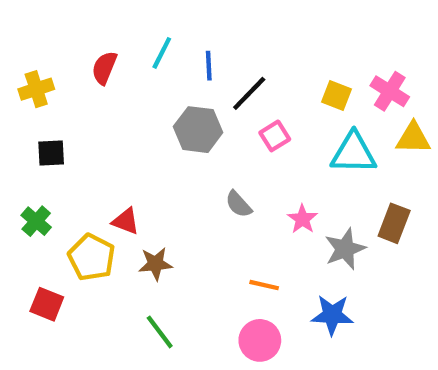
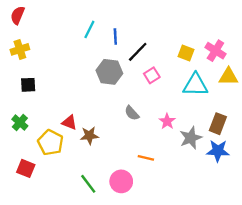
red semicircle: (104, 68) -> (18, 15), moved
brown star: (155, 264) -> (89, 135), moved
blue star: (332, 315) -> (218, 151), moved
pink circle: (260, 340) -> (121, 181), moved

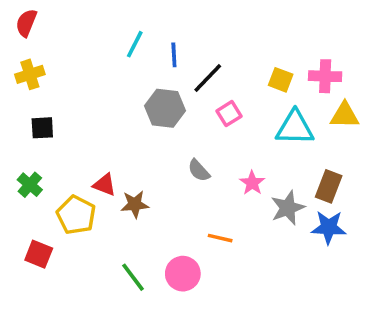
pink cross: (215, 51) -> (325, 76), turned -30

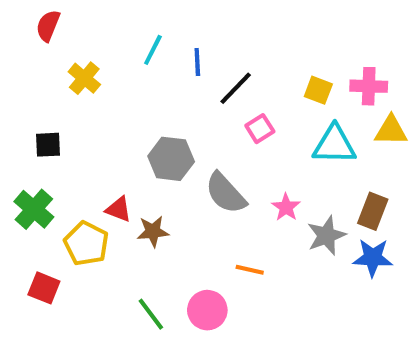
red semicircle: (26, 23) -> (48, 26), moved
yellow cross: (30, 74) -> (84, 78), moved, turned -32
gray hexagon: (165, 108) -> (171, 159), moved
gray semicircle: (199, 170) -> (225, 193), size x1.6
green cross: (30, 185) -> (34, 209), size x1.4

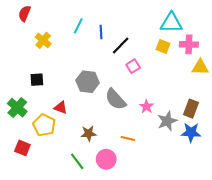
black square: (48, 145) -> (37, 80), moved
cyan triangle: (334, 145) -> (171, 23), moved
brown star: (153, 231) -> (89, 133), moved

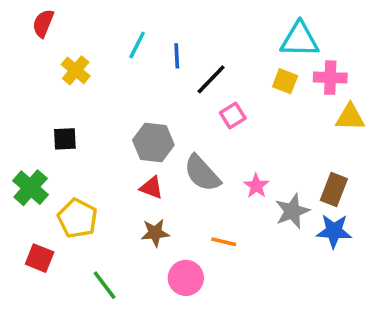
red triangle: (61, 108) -> (152, 188), moved
green line: (77, 161) -> (105, 285), moved

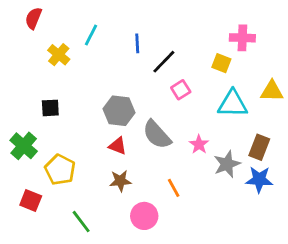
cyan triangle: (300, 40) -> (233, 104), moved
cyan line: (137, 45) -> (91, 35), moved
pink cross: (330, 78) -> (242, 38), moved
orange line: (224, 242) -> (174, 188), turned 48

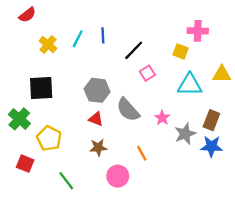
red semicircle: (33, 18) -> (27, 15), turned -150
cyan line: (91, 35) -> (78, 39), moved
blue line: (137, 43) -> (103, 35), moved
black square: (50, 108) -> (41, 88), size x1.6

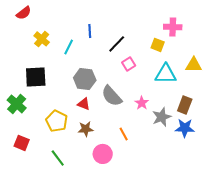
cyan line: (78, 39) -> (69, 47), moved
yellow pentagon: (49, 138) -> (57, 121), moved

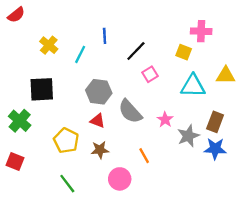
red semicircle: (24, 13) -> (16, 15), moved
red square: (22, 143) -> (15, 161), moved

